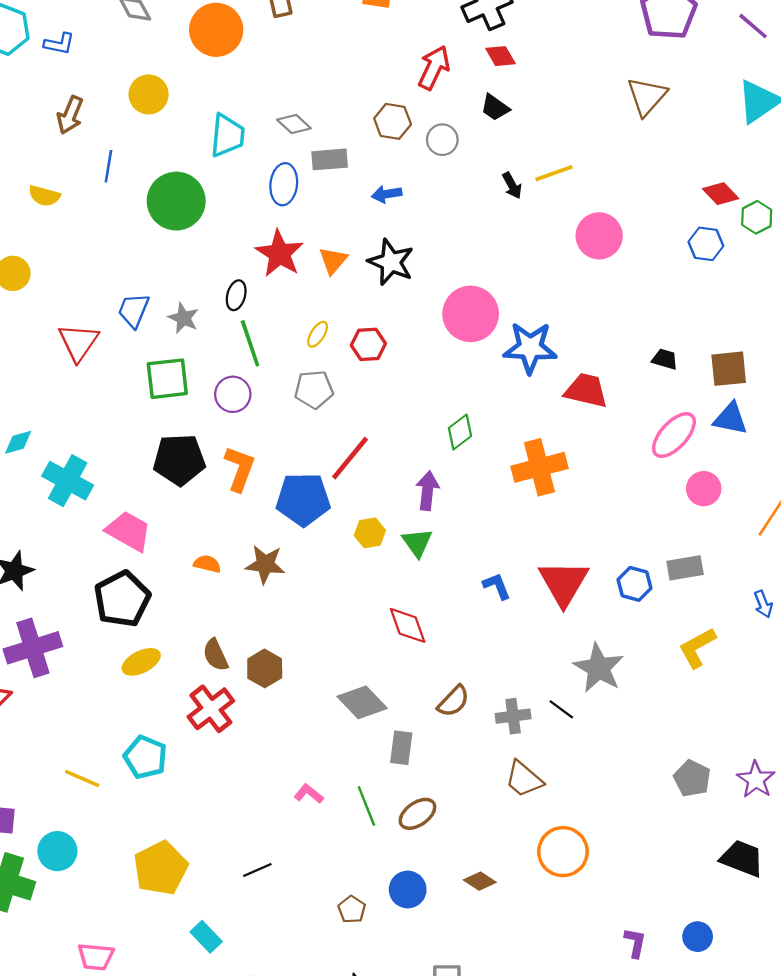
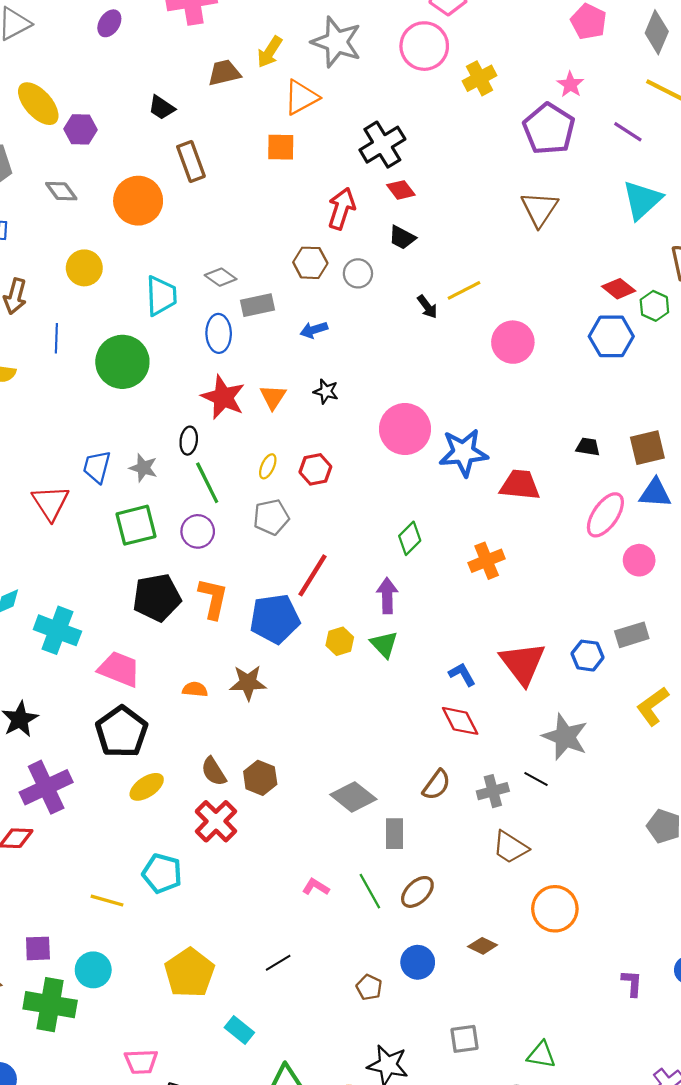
blue hexagon: (706, 244) -> (611, 336), size x1.4
black star: (391, 262) -> (326, 391), size x0.6
orange cross: (539, 467) -> (487, 561), size x0.7
red diamond: (408, 625) -> (460, 721), moved

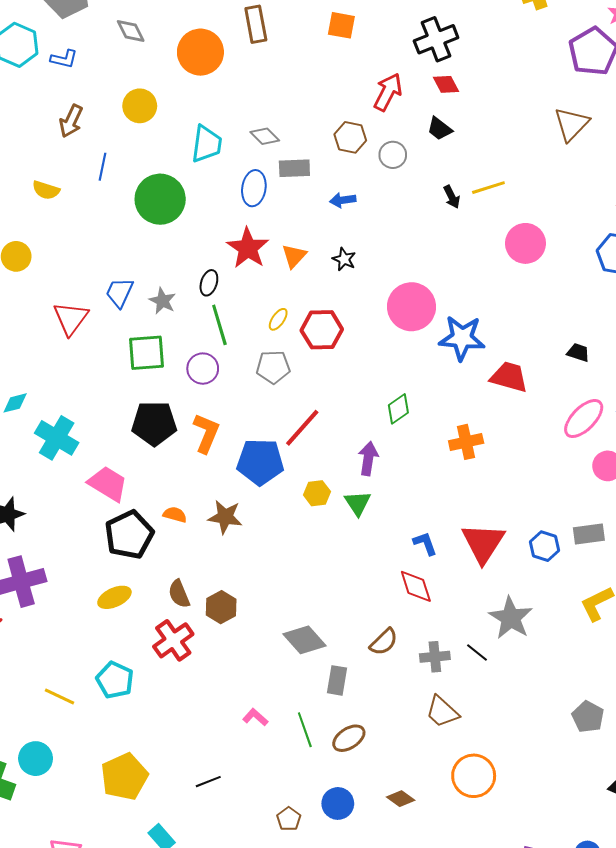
red hexagon: (315, 469) -> (322, 330), size x1.4
black pentagon: (122, 732) -> (129, 535), moved

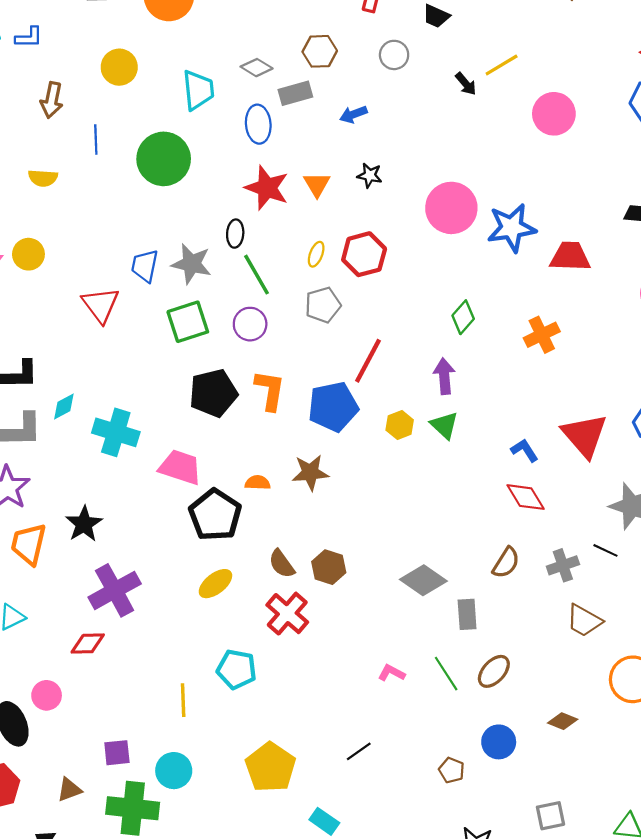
brown hexagon: (350, 137) -> (320, 51), moved
gray star: (163, 301) -> (191, 264), size x1.4
yellow line: (59, 696) -> (183, 700), turned 76

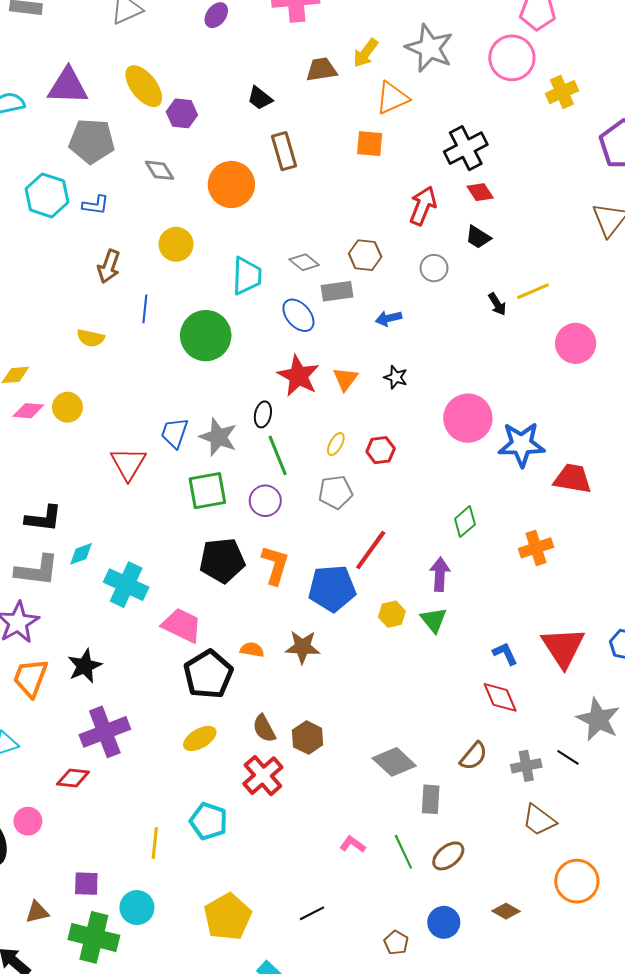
blue ellipse: (258, 124) -> (298, 315), turned -44
red hexagon: (364, 254) -> (381, 450), size x0.7

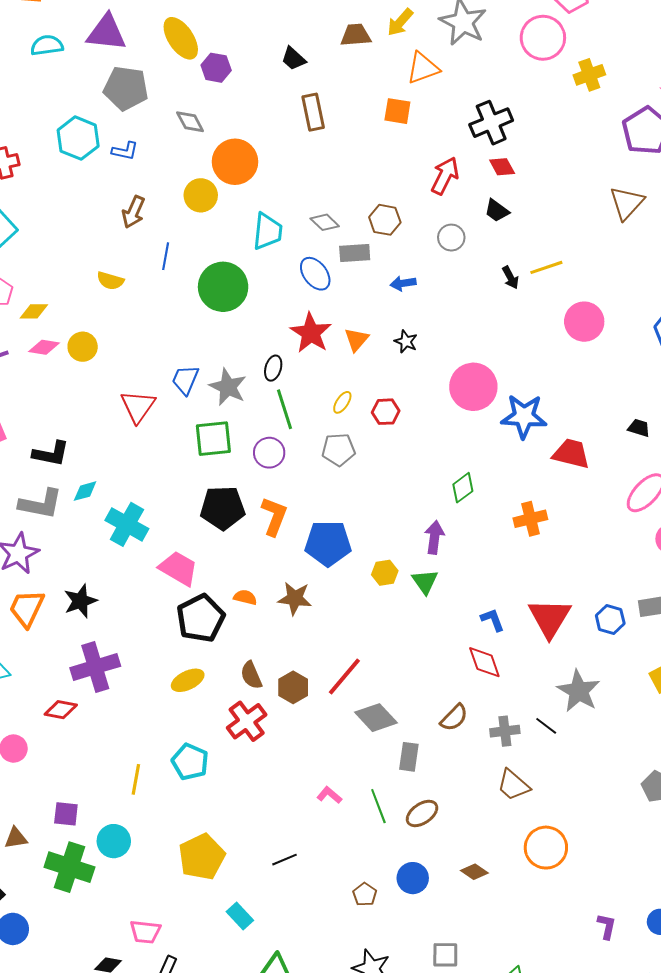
orange circle: (231, 184) -> (235, 162), moved
red line: (371, 550) -> (344, 677), moved

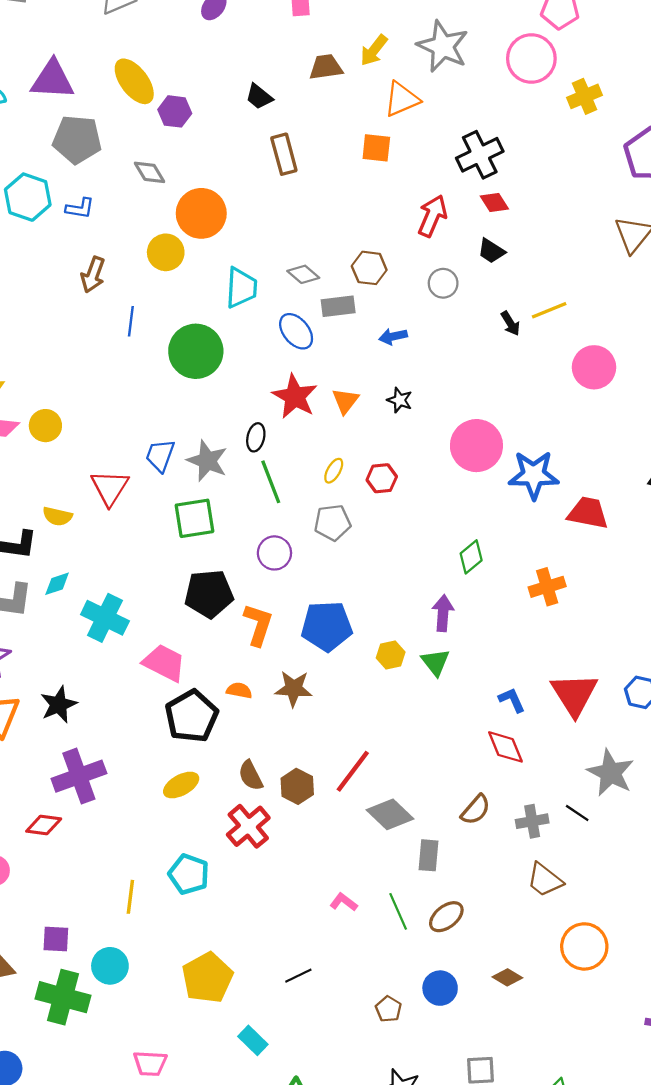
yellow semicircle: (110, 281) -> (57, 516), moved
purple circle: (269, 453) -> (274, 553), moved
orange L-shape: (274, 516) -> (258, 625), moved

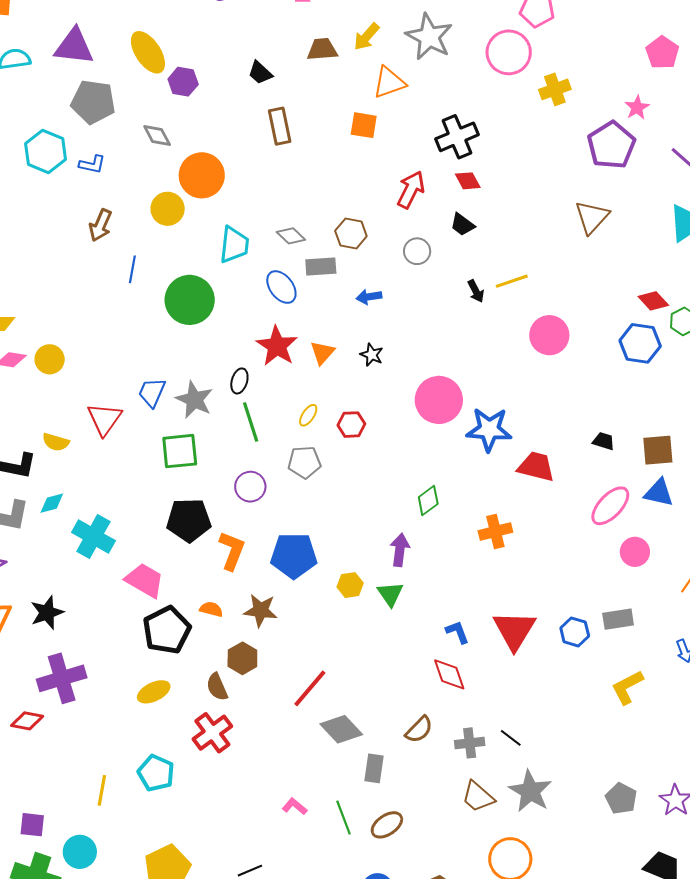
gray star: (611, 773) -> (530, 791), moved
brown hexagon: (297, 786) -> (242, 658), moved

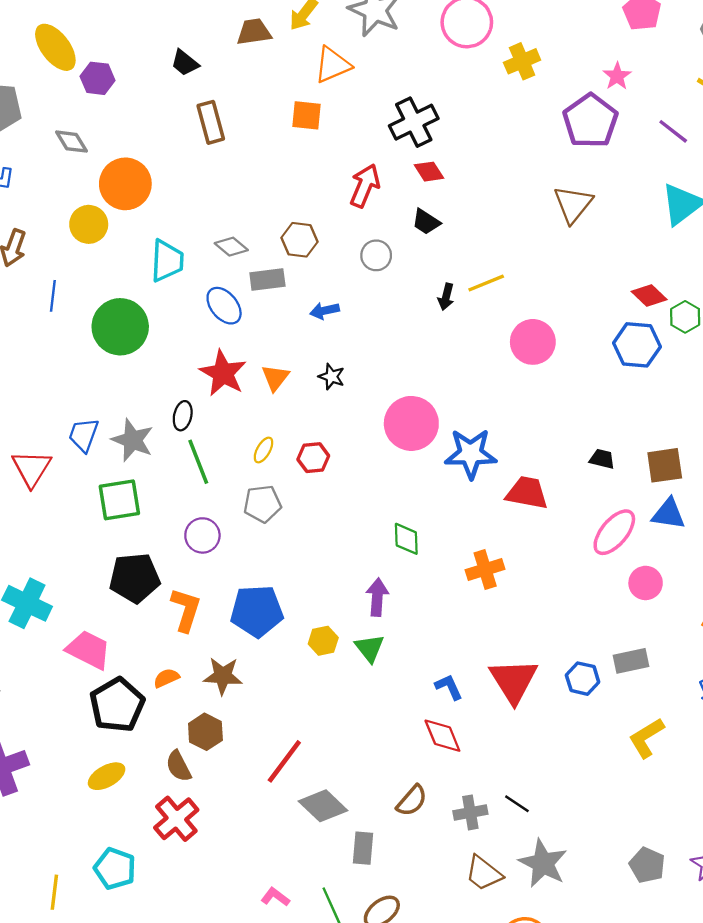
black arrow: (476, 291) -> (446, 297), turned 45
green diamond: (428, 500) -> (406, 539), turned -52
orange semicircle: (211, 609) -> (166, 678), turned -35

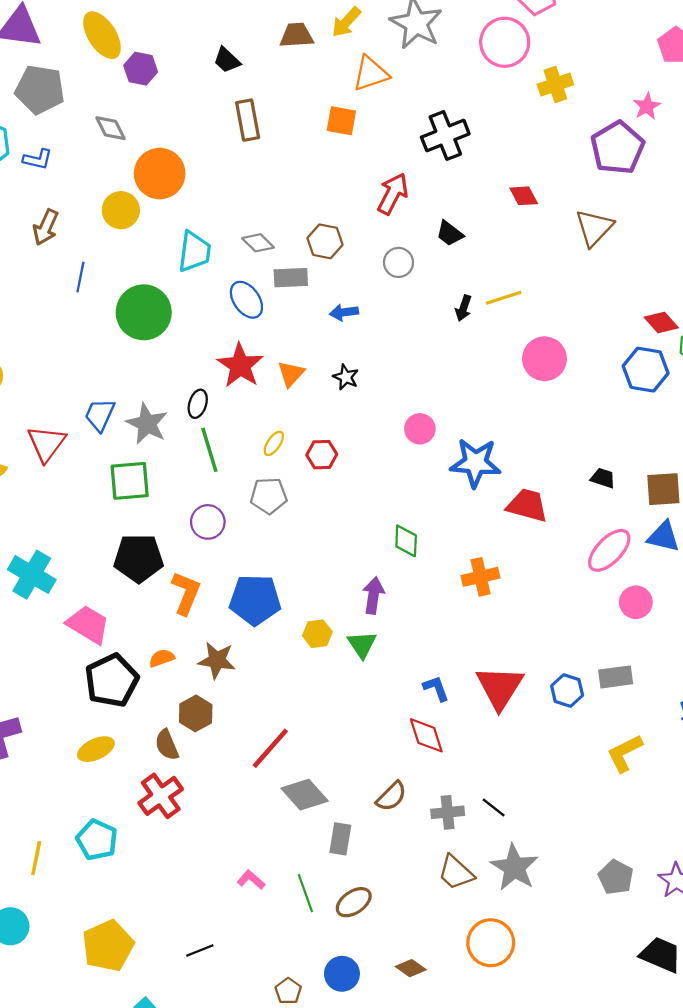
red diamond: (429, 172) -> (524, 196), moved
pink circle: (411, 423) -> (420, 429), size x0.6

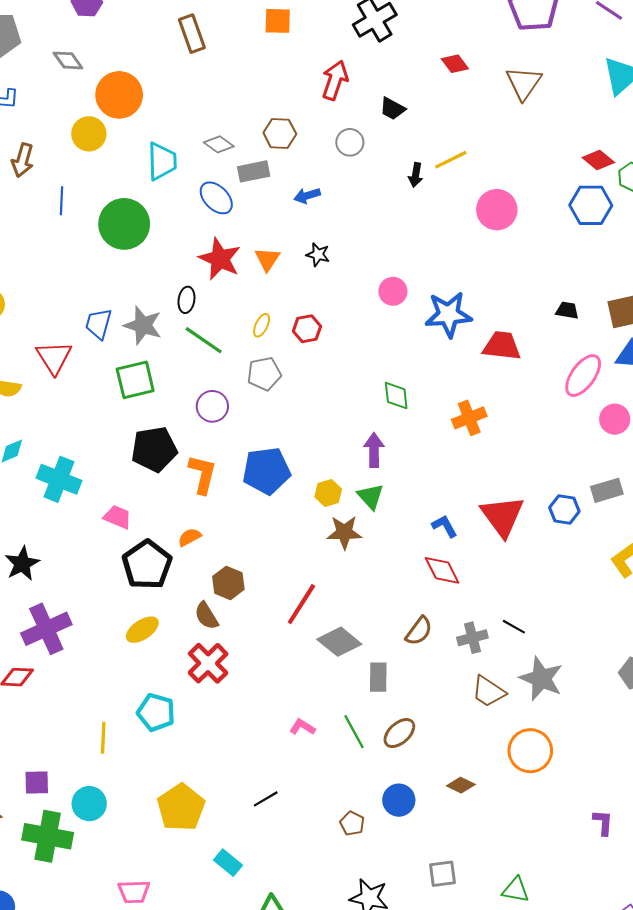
green line: (209, 450) -> (204, 340), turned -30
pink trapezoid: (88, 625) -> (117, 517), size x0.7
brown star: (217, 660) -> (344, 532), moved

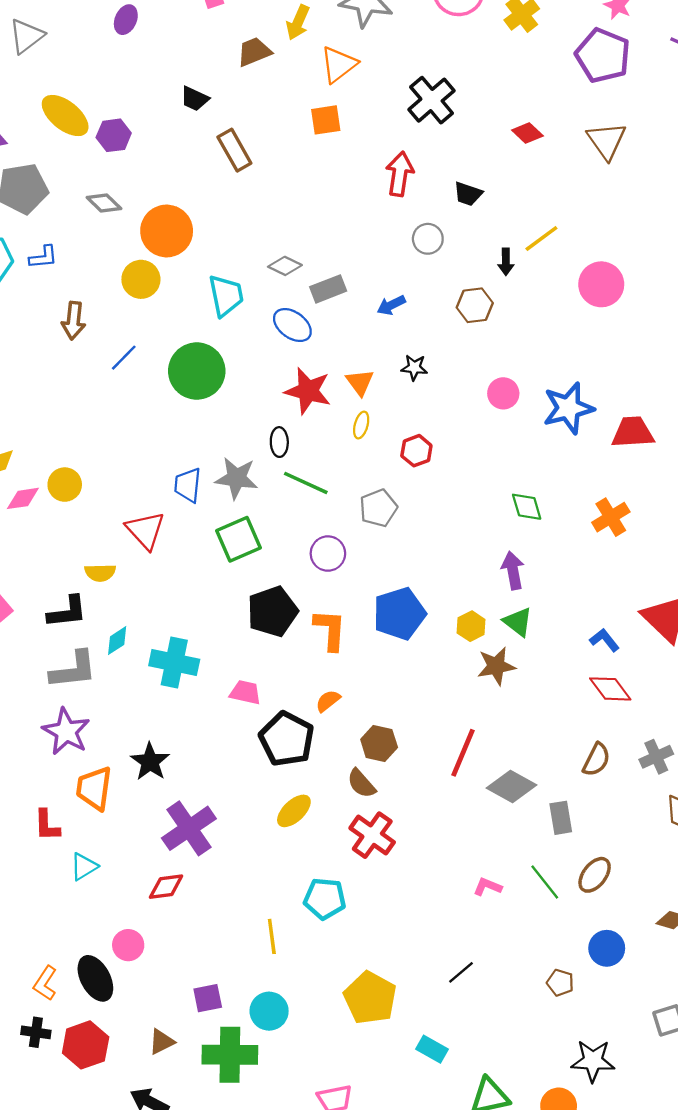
brown hexagon: (280, 133) -> (475, 305), moved
blue line: (61, 201) -> (124, 358), turned 52
yellow ellipse: (262, 325) -> (361, 425), moved

